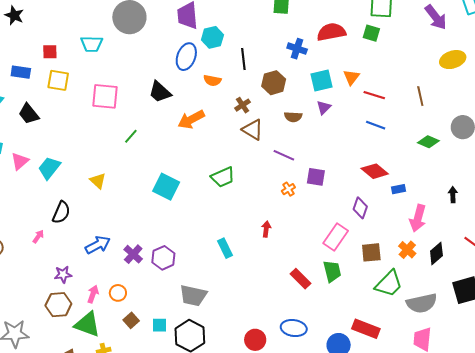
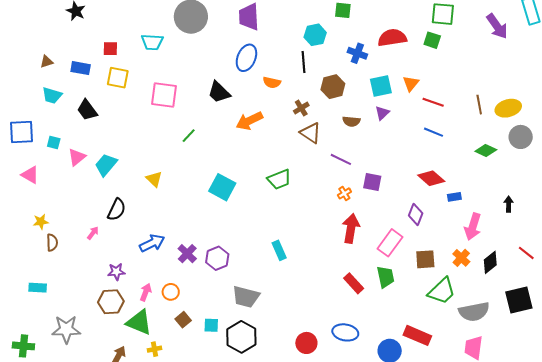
cyan hexagon: (212, 37) -> (315, 35), moved
yellow ellipse: (453, 60) -> (508, 108), moved
red arrow: (266, 229) -> (351, 228), moved, size x1.8

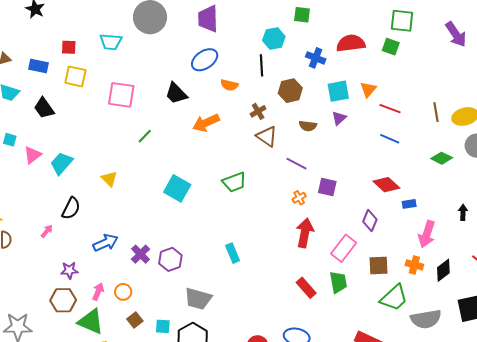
blue ellipse: (246, 58) -> (205, 60), turned 32
orange cross: (461, 258) -> (414, 265), turned -30

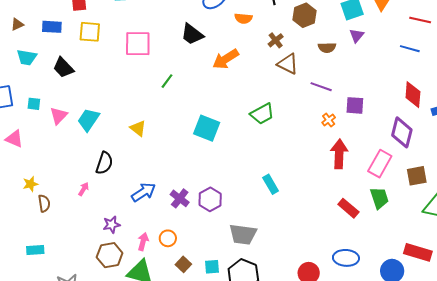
red line: (390, 109) -> (420, 20), moved
red diamond: (386, 185) -> (413, 95), turned 60
purple diamond: (370, 220) -> (402, 132), size x1.4

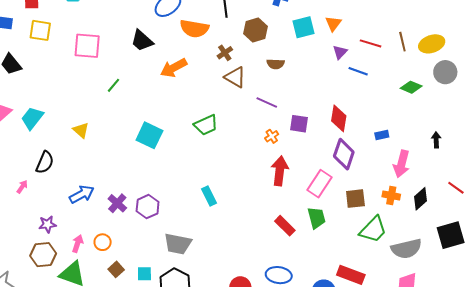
orange semicircle: (243, 18) -> (194, 29), size x1.6
purple triangle: (357, 36) -> (340, 52), moved
red diamond: (413, 95) -> (339, 118), moved

